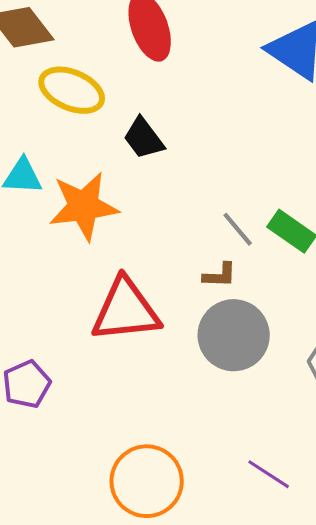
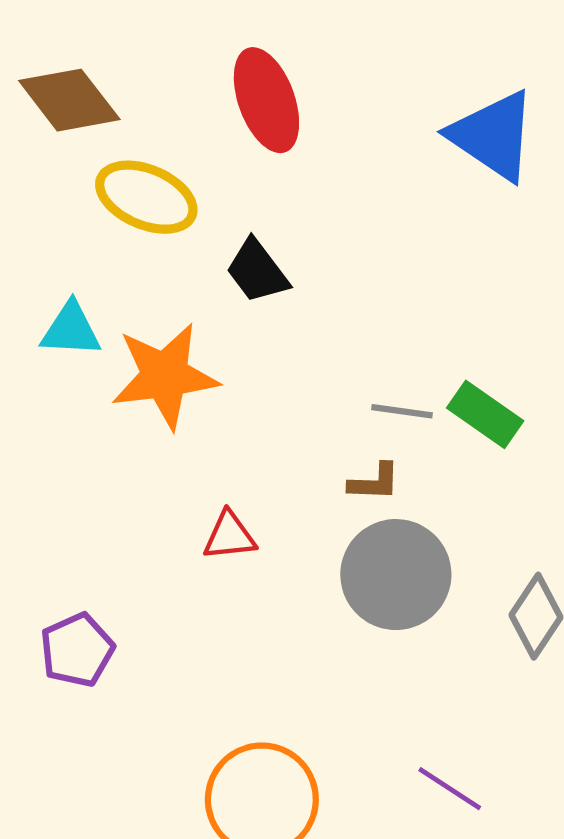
gray line: (238, 229) -> (402, 411), turned -42
red triangle: (126, 310) -> (230, 536), size x0.5

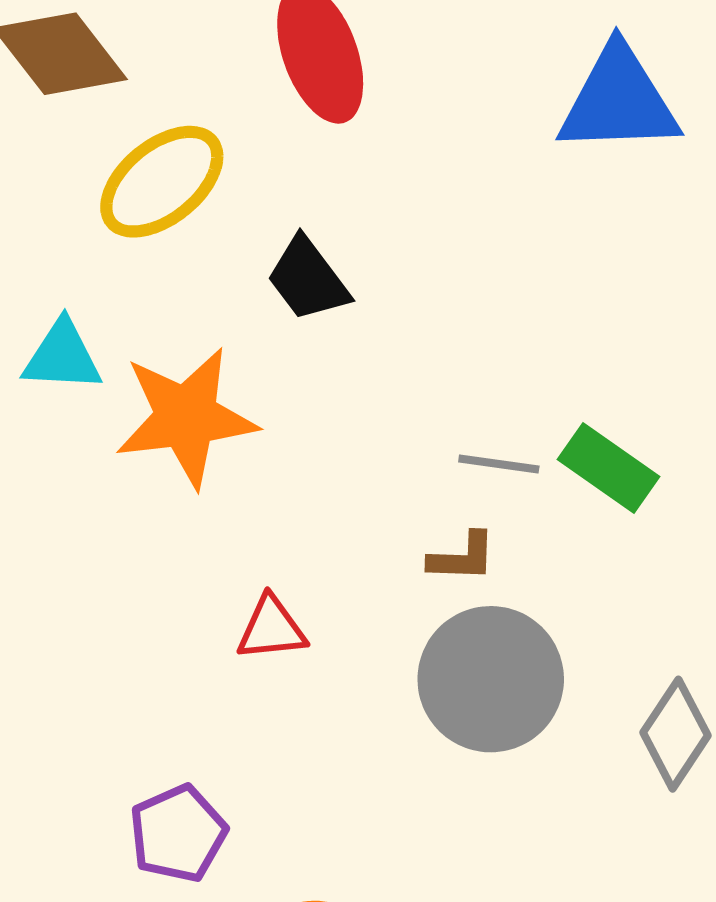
blue triangle: (493, 136) -> (619, 100), turned -36
yellow ellipse: (146, 197) -> (162, 182), turned -62
purple pentagon: (77, 650) -> (178, 834), moved

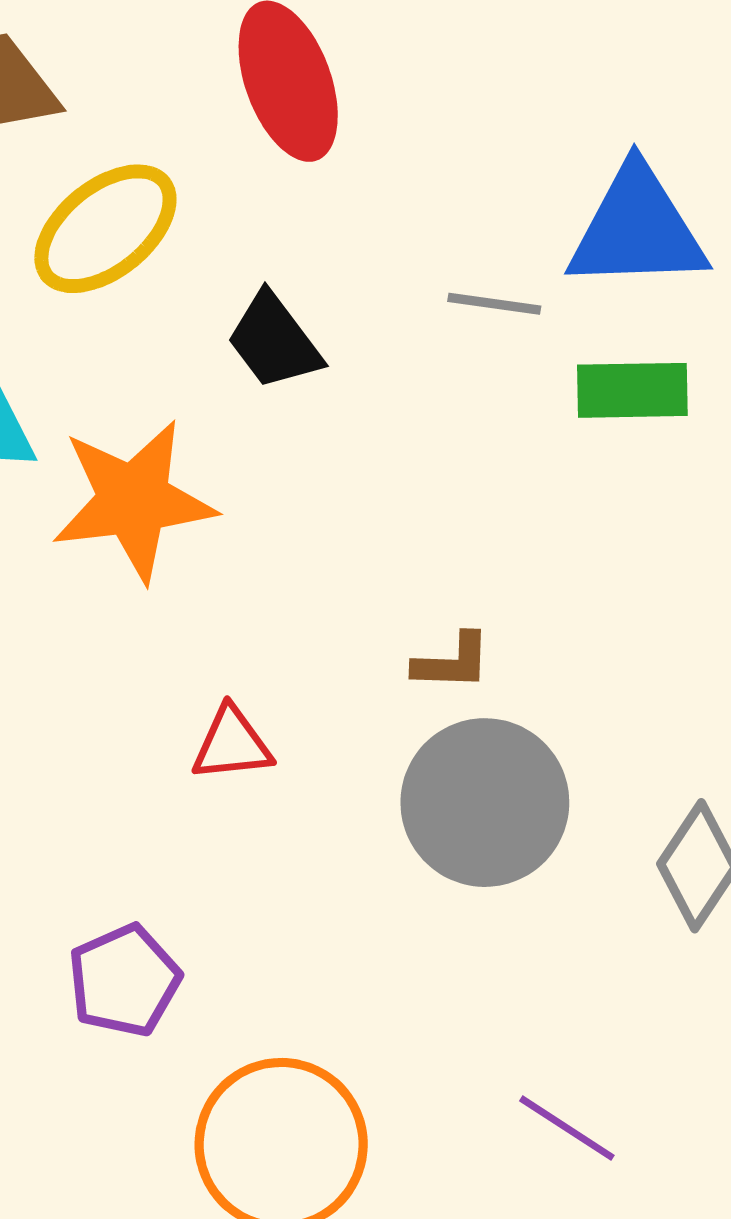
blue triangle: (619, 100) -> (637, 229), moved
gray line: (499, 464) -> (494, 304), moved
green rectangle: (608, 468) -> (632, 390), moved, turned -36

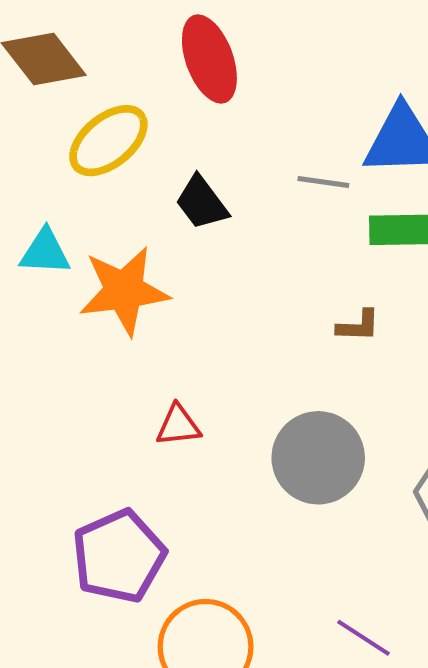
brown L-shape: (452, 662) -> (358, 326), moved
purple pentagon: (124, 981) -> (119, 556), size x1.5

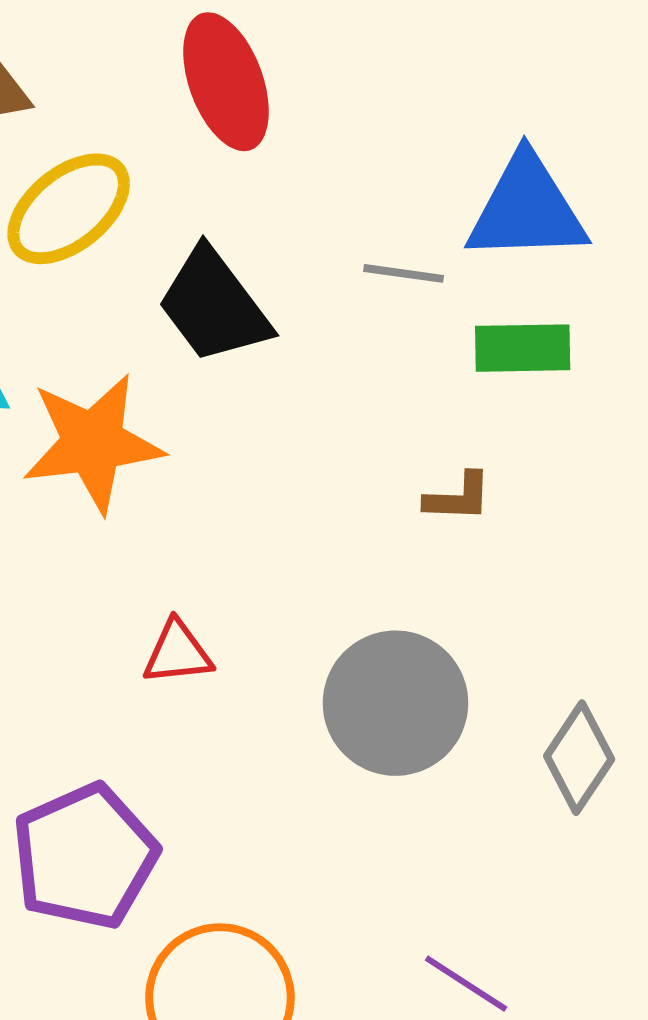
black trapezoid: (202, 203) -> (214, 306), size x1.4

